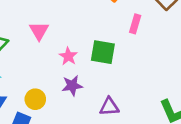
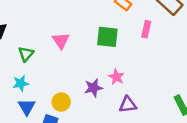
green square: (103, 52) -> (107, 37), moved
pink star: (68, 56) -> (116, 77), moved

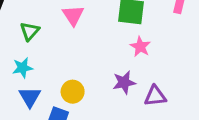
pink star: (116, 77) -> (140, 47), moved
purple star: (93, 88) -> (124, 82), moved

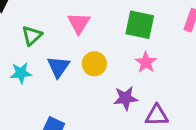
yellow circle: (73, 92) -> (94, 64), moved
blue triangle: (30, 97) -> (58, 67), moved

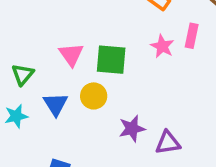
green square: (140, 25) -> (111, 60), moved
pink star: (146, 62) -> (162, 46), moved

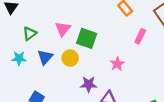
pink star: (162, 46) -> (117, 64), moved

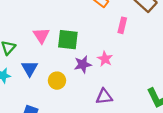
yellow circle: (70, 58) -> (57, 81), moved
purple star: (89, 84) -> (83, 64), moved

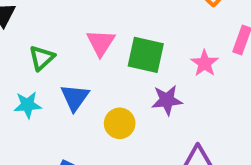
pink star: (105, 59) -> (205, 63), moved

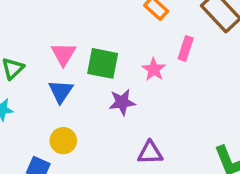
blue triangle: (75, 97) -> (61, 91), moved
yellow circle: (120, 123) -> (63, 141), moved

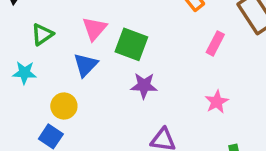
pink star: (154, 69) -> (217, 102), moved
yellow circle: (63, 141) -> (64, 106), moved

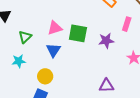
pink triangle: (94, 29) -> (55, 28), turned 42
purple star: (144, 86) -> (106, 41), moved

